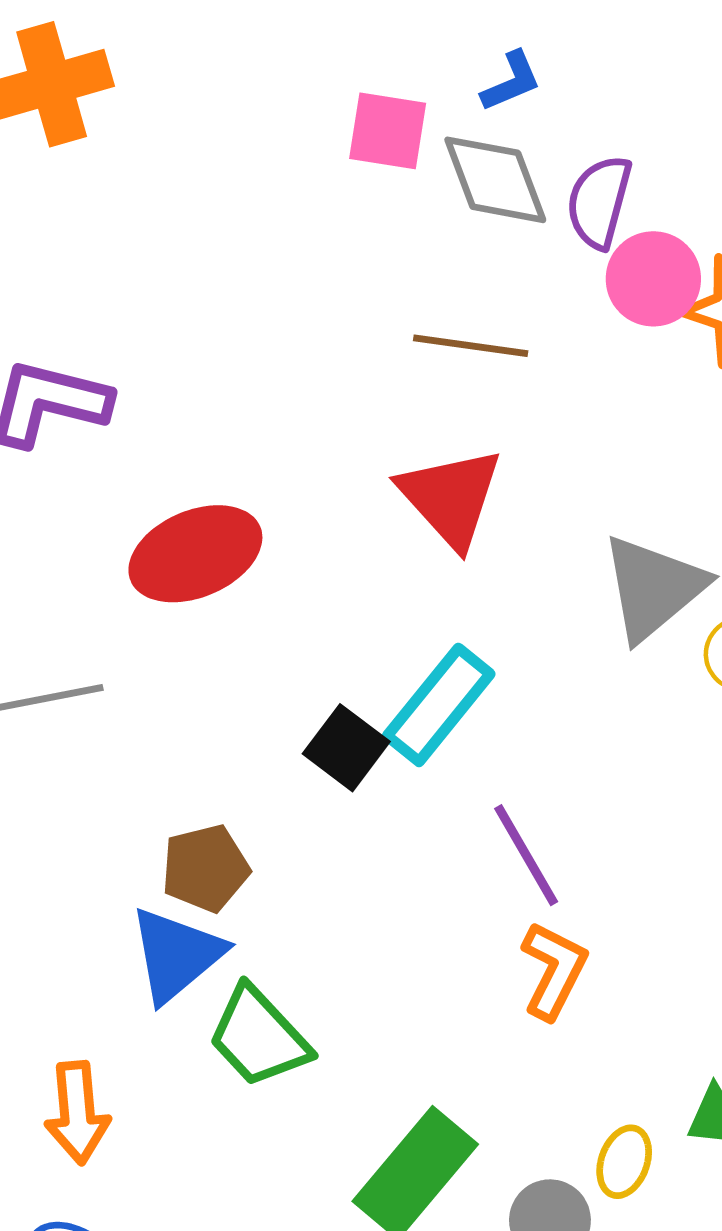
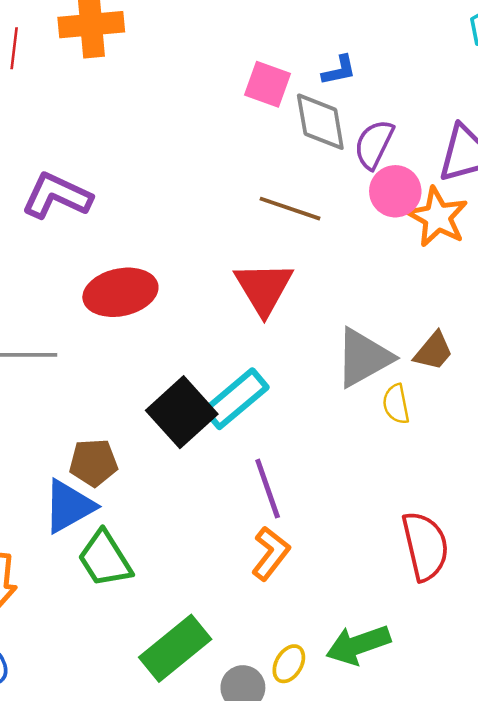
black square: (346, 748) -> (182, 412), size x1.5

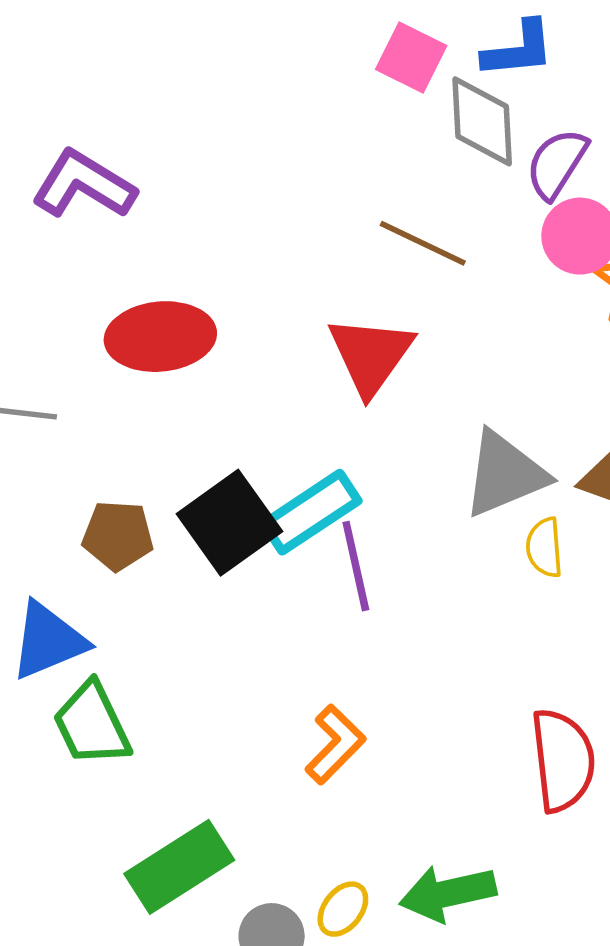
blue L-shape: (339, 70) -> (518, 49), size x1.4
brown pentagon: (93, 463) -> (118, 535), moved
purple line: (268, 489) -> (356, 566), moved

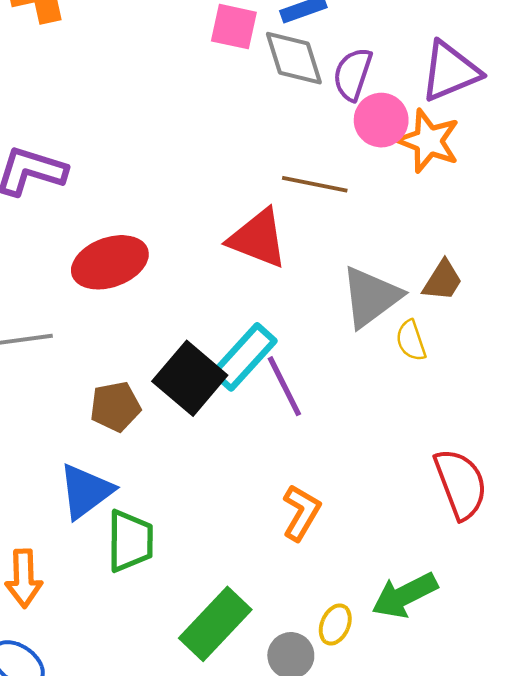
brown line: (423, 243) -> (315, 184), moved
red triangle: (371, 355) -> (258, 238), turned -30
green trapezoid: (92, 724) -> (130, 541), turned -140

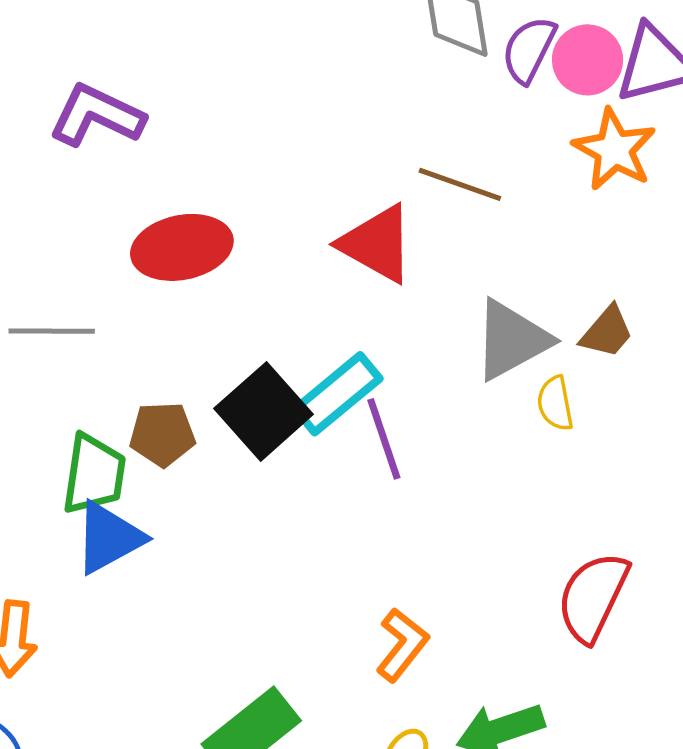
pink circle: (381, 120) -> (588, 60), moved
red semicircle: (461, 484) -> (593, 597), turned -142
orange L-shape: (301, 513) -> (402, 645), moved
green trapezoid: (130, 541) -> (94, 474), moved

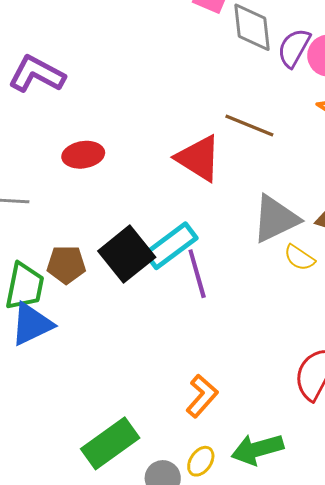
red ellipse: (182, 247) -> (83, 155), size x0.7
yellow semicircle: (555, 403) -> (299, 258), turned -48

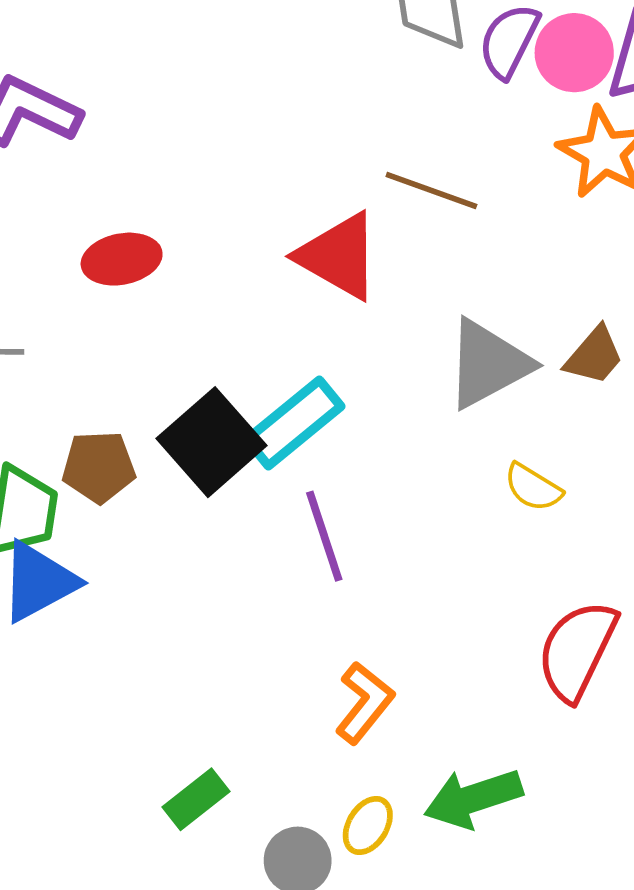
yellow semicircle: (299, 258) -> (533, 487), moved
purple line: (197, 274) -> (324, 536), moved
green rectangle: (110, 443) -> (196, 799), size x0.6

